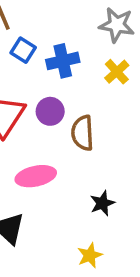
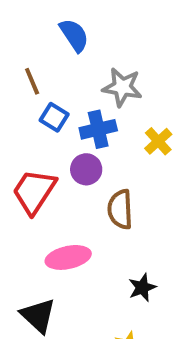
gray star: (117, 25) -> (122, 87), moved
purple circle: (50, 111) -> (86, 169), moved

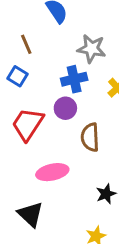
blue square: (54, 117) -> (17, 76), moved

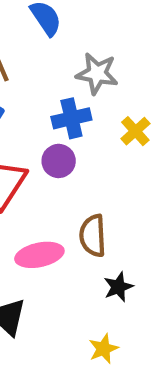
brown semicircle: (90, 137) -> (93, 236), moved

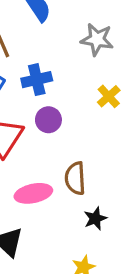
gray star: (97, 74) -> (97, 39), moved
blue cross: (71, 118) -> (37, 80), moved

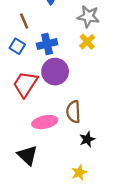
yellow cross: (109, 96) -> (87, 42), moved
purple circle: (48, 120) -> (55, 72), size x1.5

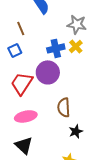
blue cross: (47, 44) -> (56, 48), moved
blue square: (17, 46) -> (15, 50), turned 32
pink ellipse: (45, 122) -> (26, 116), moved

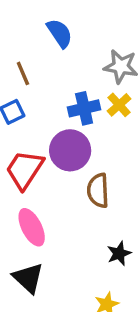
brown semicircle: (64, 107) -> (98, 191), moved
pink ellipse: (26, 116) -> (32, 227), turned 75

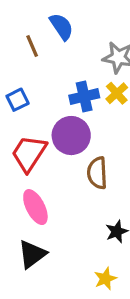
brown line: (23, 73) -> (32, 46), moved
black triangle: (28, 278) -> (32, 254), turned 40

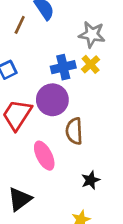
brown line: (32, 46) -> (20, 25), turned 48
pink ellipse: (35, 207) -> (44, 156), moved

